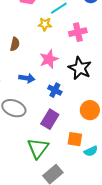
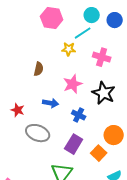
pink cross: (78, 32) -> (102, 57), turned 30
orange square: (75, 139) -> (99, 153), moved, turned 35

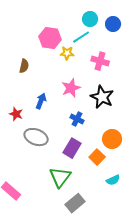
pink hexagon: (52, 18) -> (50, 38), moved
brown semicircle: (39, 69) -> (24, 66), moved
blue arrow: (51, 103) -> (41, 101), moved, turned -77

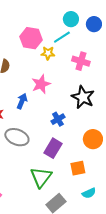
pink star: (71, 88) -> (41, 84), moved
blue cross: (77, 119) -> (58, 119), turned 32
orange square: (97, 157) -> (78, 168), moved, turned 35
cyan semicircle: (113, 180) -> (89, 193), moved

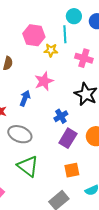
cyan line: (62, 37) -> (65, 34), turned -60
purple rectangle: (53, 148) -> (68, 138), moved
orange square: (78, 168) -> (72, 170), moved
green triangle: (41, 177) -> (28, 166), moved, turned -30

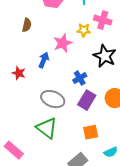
yellow star: (51, 50) -> (84, 30), moved
gray ellipse: (20, 134) -> (53, 99), moved

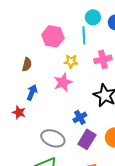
pink cross: (103, 20) -> (103, 59), turned -30
yellow star: (84, 30) -> (71, 61), moved
blue arrow: (44, 60) -> (32, 92), moved

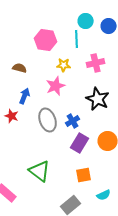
brown semicircle: (27, 64) -> (20, 68), turned -88
gray ellipse: (53, 138) -> (48, 120), moved, turned 50

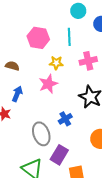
cyan circle: (86, 21) -> (78, 11), moved
gray ellipse: (48, 120) -> (41, 134), moved
purple rectangle: (80, 143) -> (59, 155), moved

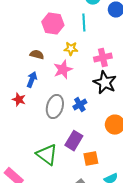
pink cross: (88, 61) -> (103, 58), moved
brown semicircle: (12, 66) -> (37, 55), moved
gray ellipse: (41, 134) -> (55, 107), moved, turned 35

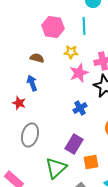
pink star: (63, 70) -> (79, 73), moved
blue arrow: (32, 80) -> (32, 83), turned -42
gray ellipse: (55, 107) -> (30, 135), moved
green triangle: (47, 155) -> (56, 168), moved, turned 40

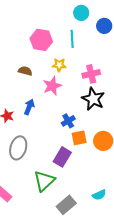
pink star: (79, 73) -> (52, 86), moved
blue arrow: (32, 83) -> (29, 107), moved, turned 42
orange square: (91, 162) -> (79, 138), moved

